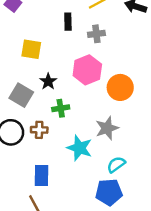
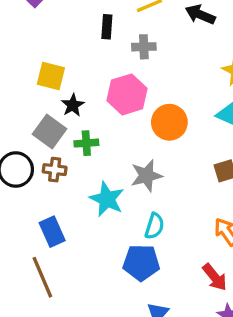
yellow square: (31, 49) -> (51, 76), moved
gray square: (21, 95) -> (50, 132), moved
cyan semicircle: (116, 165) -> (154, 226), turned 138
blue rectangle: (42, 175) -> (52, 232), turned -30

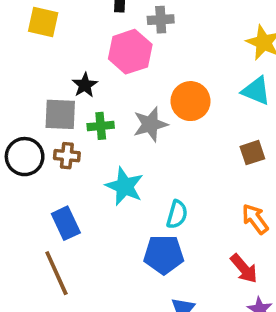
yellow square: (51, 76) -> (43, 22), moved
pink hexagon: (127, 94) -> (130, 52), moved
gray square: (50, 132) -> (60, 114), turned -32
gray star: (146, 176) -> (150, 124), moved

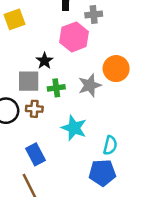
yellow square: (43, 22) -> (15, 19), turned -30

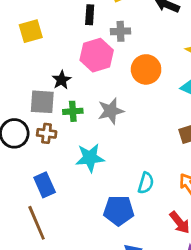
orange circle: (116, 69) -> (146, 69), moved
cyan star: (74, 128) -> (90, 158), turned -30
cyan semicircle: (110, 145) -> (146, 183), moved

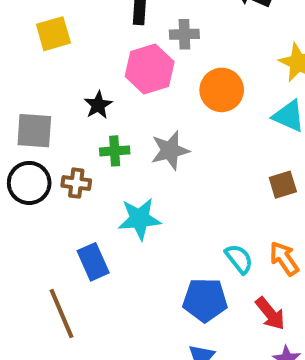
gray square: (42, 102) -> (34, 131), moved
cyan semicircle: (146, 183) -> (239, 259), moved, turned -55
blue rectangle: (45, 185) -> (93, 262), moved
blue pentagon: (119, 210) -> (205, 300), moved

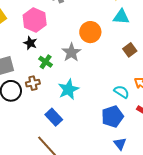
pink hexagon: (150, 69) -> (35, 20), moved
orange circle: (222, 90) -> (90, 32), moved
green cross: (115, 151) -> (46, 62), turned -32

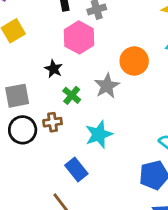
pink hexagon: (35, 20) -> (79, 37), moved

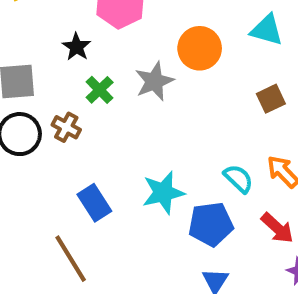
brown cross: (53, 122) -> (66, 127), turned 30
cyan star: (99, 134) -> (163, 193), moved

